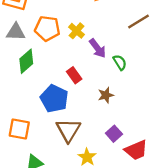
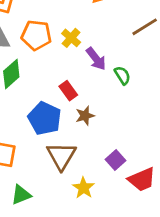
brown star: (106, 95) -> (85, 116), moved

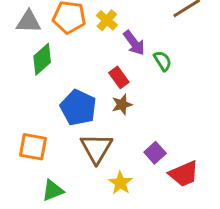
red rectangle: (68, 91) -> (119, 77), moved

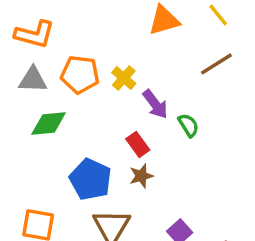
green diamond: (42, 59) -> (49, 123), turned 36

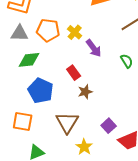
green semicircle: (188, 125) -> (127, 61), moved
red rectangle: (138, 144) -> (74, 73), moved
blue pentagon: (91, 179) -> (41, 91), moved

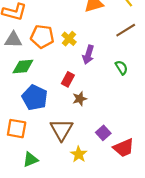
purple arrow: (94, 48) -> (88, 55), turned 54
red rectangle: (74, 73) -> (68, 79), turned 64

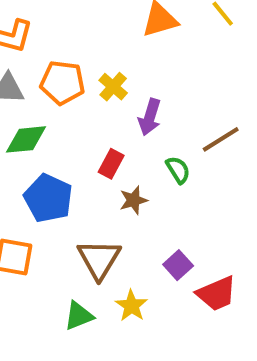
brown line: (126, 30) -> (221, 139), moved
green semicircle: (121, 68) -> (178, 170), moved
green triangle: (30, 160) -> (79, 316), moved

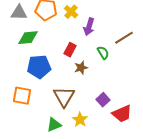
blue pentagon: (48, 198) -> (39, 67), turned -30

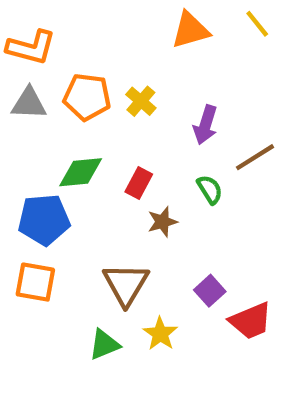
purple arrow: (89, 27) -> (205, 125), moved
green diamond: (28, 38) -> (81, 172), moved
blue pentagon: (39, 67) -> (44, 220), moved

